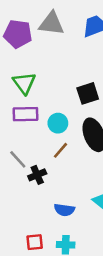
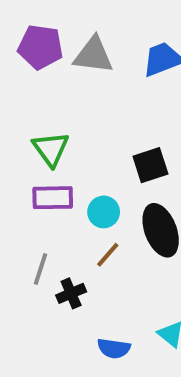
purple pentagon: (18, 34) -> (40, 47), moved
gray line: (18, 159) -> (40, 269), turned 60

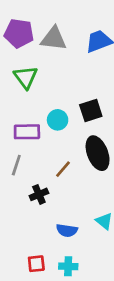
green triangle: (51, 149) -> (26, 77), moved
cyan circle: (104, 212) -> (58, 120), moved
gray line: (40, 269) -> (16, 165), moved

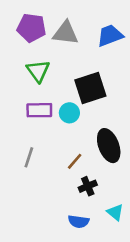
black square: (91, 111) -> (90, 88), moved, size x1.4
purple rectangle: (27, 132) -> (39, 110), moved
black cross: (39, 194) -> (88, 186), moved

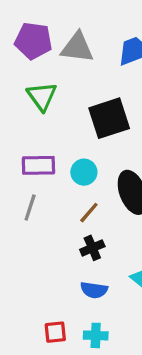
purple rectangle: (39, 110) -> (38, 165), moved
cyan circle: (69, 113) -> (84, 172), moved
black cross: (88, 186) -> (92, 248), moved

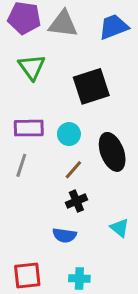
blue semicircle: (94, 290) -> (64, 235), moved
red square: (55, 332) -> (27, 275), moved, size x1.4

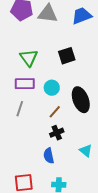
green triangle: (32, 67) -> (29, 58), moved
black square: (91, 86) -> (67, 56), size x0.7
blue semicircle: (64, 235) -> (49, 156), turned 70

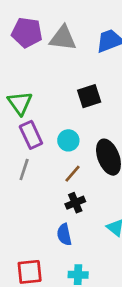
green triangle: (29, 58) -> (20, 103), moved
purple rectangle: (25, 84) -> (31, 135), turned 66

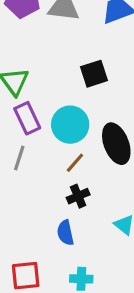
cyan circle: (68, 140) -> (70, 125), size x1.5

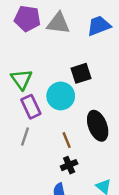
cyan circle: (70, 125) -> (61, 96), moved
brown line: (75, 163) -> (67, 140), turned -63

